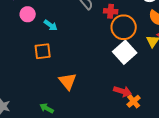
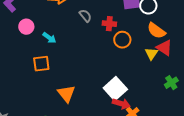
orange circle: (124, 27) -> (122, 40), size x0.7
white square: (125, 52) -> (115, 89), moved

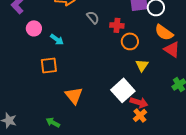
yellow triangle: (151, 54) -> (142, 65), moved
red arrow: (121, 104) -> (139, 102), moved

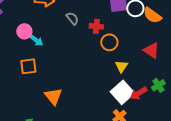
pink circle: (34, 28) -> (24, 31), moved
orange semicircle: (164, 32) -> (152, 15), moved
white square: (123, 90) -> (122, 92), moved
red arrow: (139, 102) -> (138, 93), moved, turned 132

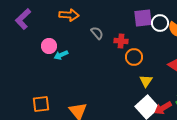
cyan arrow: (36, 40) -> (61, 55), turned 120
orange square: (28, 66) -> (41, 104), moved

